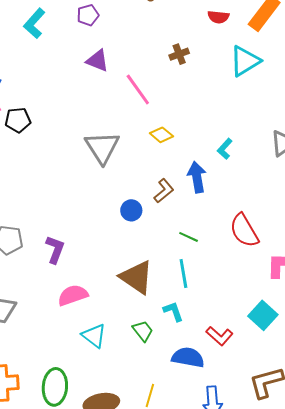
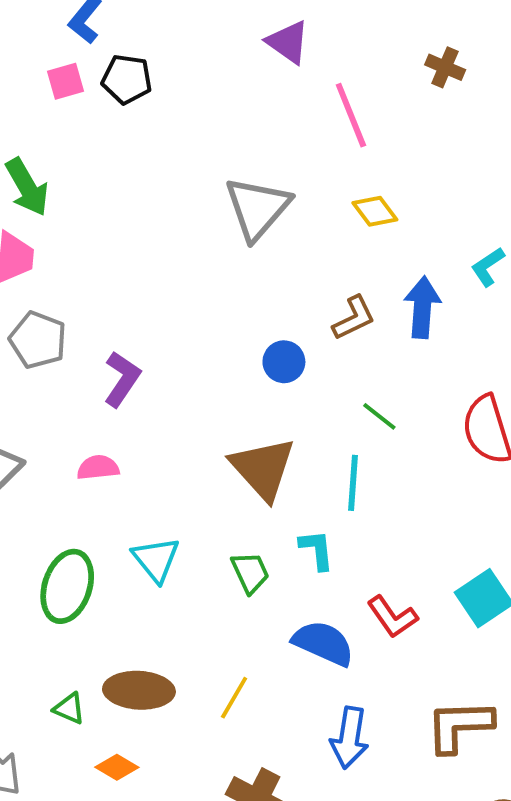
brown cross: (179, 54) -> (445, 67), turned 30
black pentagon: (18, 120) -> (127, 79), moved
blue circle: (131, 210) -> (284, 362), moved
pink semicircle: (73, 295) -> (98, 468), moved, size x0.7
green ellipse: (55, 387) -> (67, 586), moved

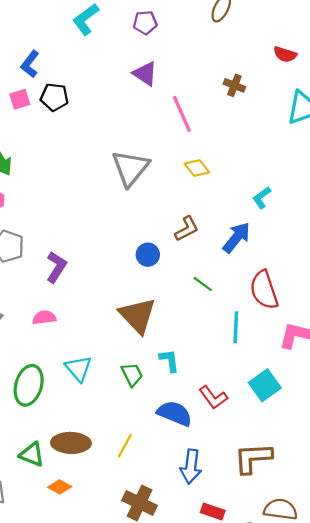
blue arrow: (422, 307) -> (237, 238), moved, turned 36
cyan line: (353, 483) -> (236, 327), moved
green triangle: (69, 709) -> (32, 454), size x1.4

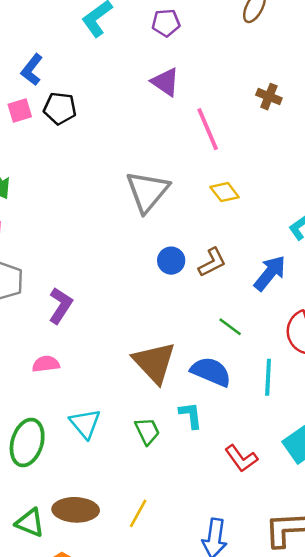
blue circle: (148, 255) -> (171, 261), moved
blue semicircle: (175, 413) -> (211, 372), moved

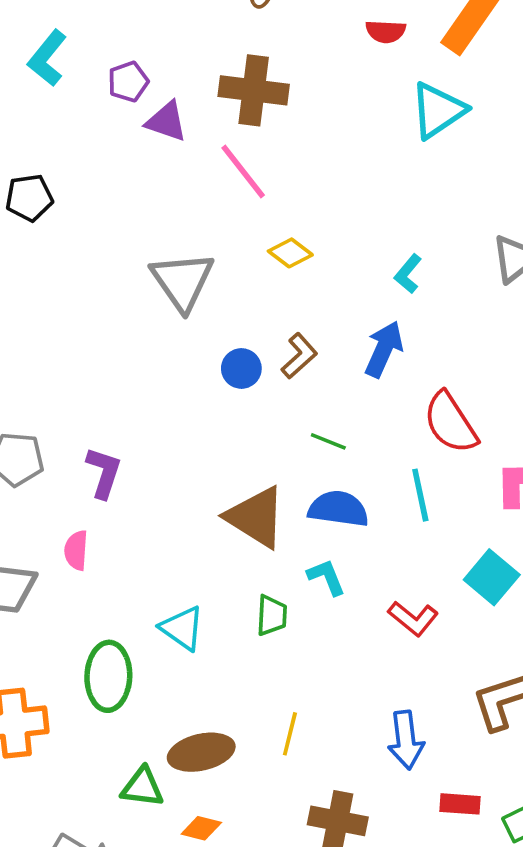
purple pentagon: (166, 23) -> (128, 82), moved
brown cross: (269, 97) -> (254, 90), moved, size x1.8
green line: (230, 327) -> (328, 441), moved
pink semicircle: (46, 364) -> (76, 550), moved, turned -64
green trapezoid: (147, 431) -> (272, 615), turned 44

